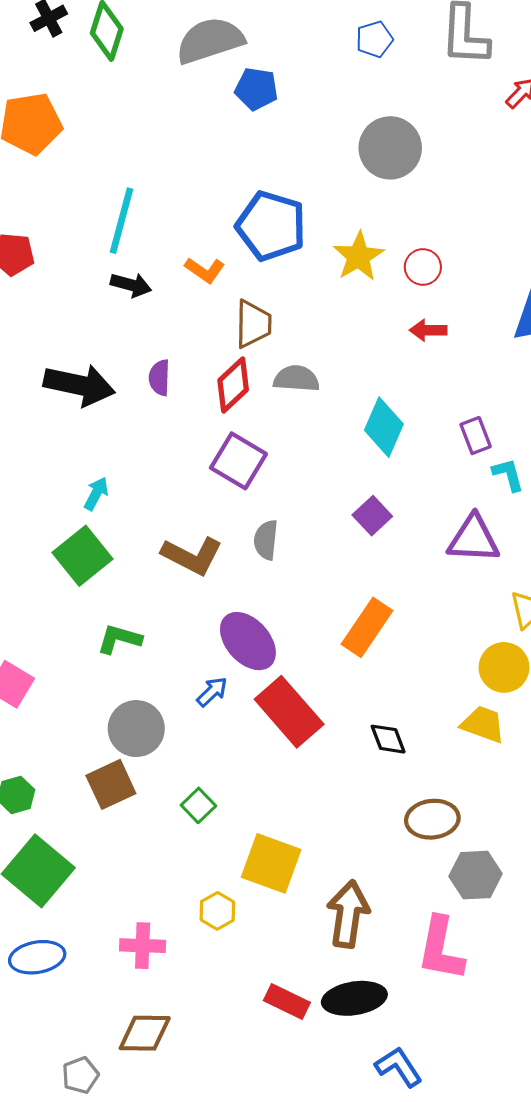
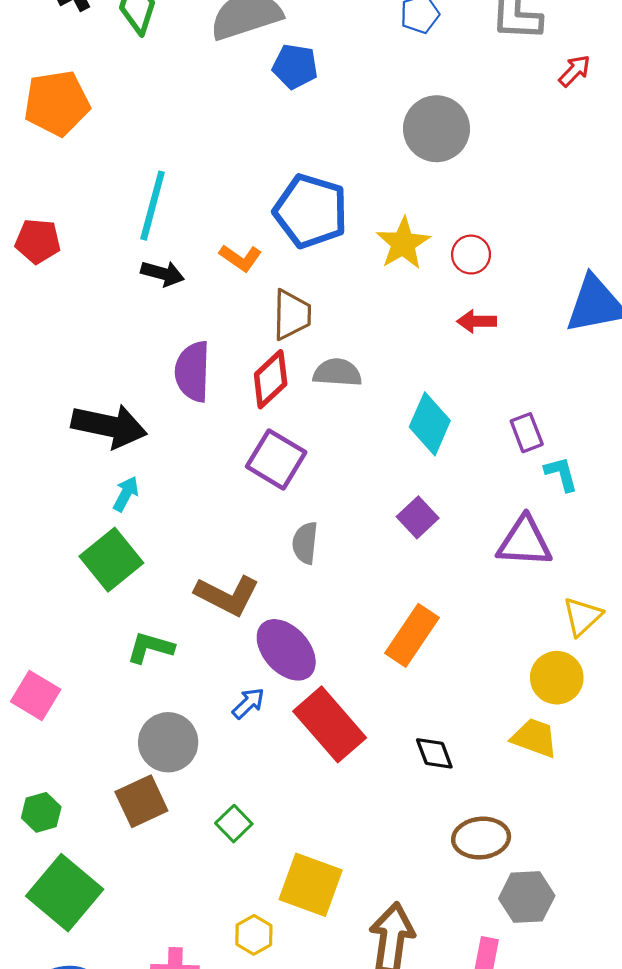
purple semicircle: (159, 378) -> (193, 371), size x1.6
black arrow: (79, 385) -> (109, 426), moved
brown L-shape: (192, 556) -> (227, 595), moved

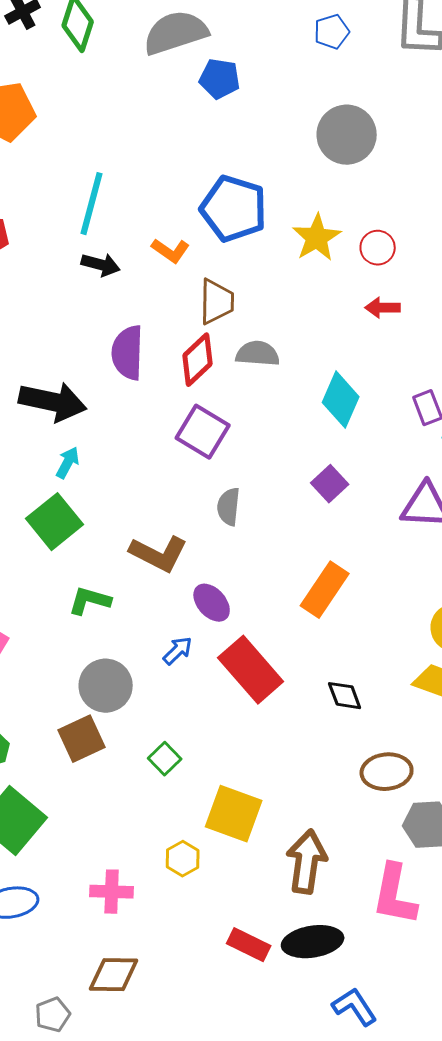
purple ellipse: (286, 650) -> (212, 603), size x0.7

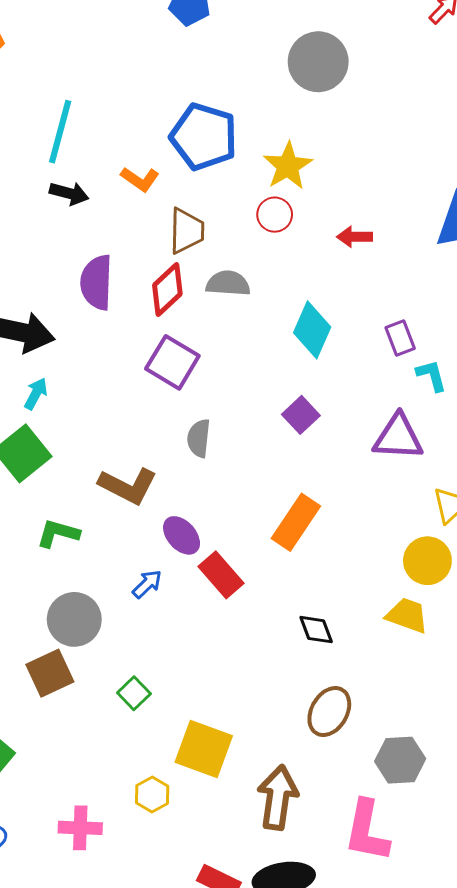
red circle: (378, 248) -> (275, 215), moved
red rectangle: (251, 670) -> (221, 575), moved, size x0.7
brown ellipse: (387, 772) -> (329, 712), moved, turned -54

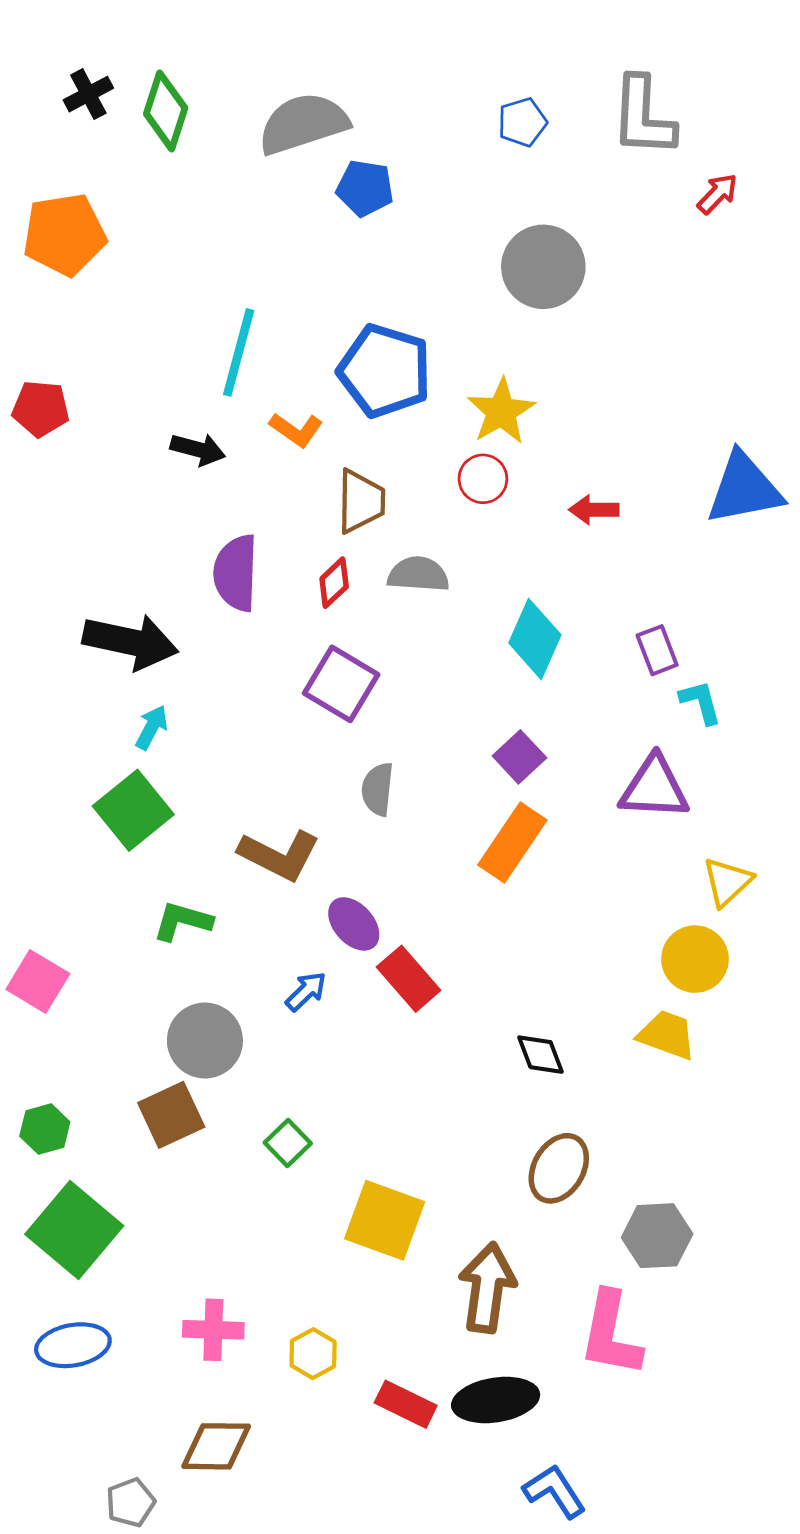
cyan line: (60, 132) -> (239, 352), moved
red diamond: (167, 289) -> (334, 583), size x0.7
orange rectangle: (296, 522) -> (512, 843), moved
yellow hexagon: (152, 795) -> (313, 1354), moved

